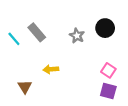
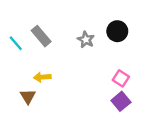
yellow arrow: (51, 69) -> (42, 77), moved
purple square: (108, 91) -> (121, 101), turned 35

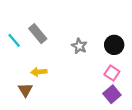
black circle: (117, 31) -> (114, 45), moved
gray star: (86, 40) -> (79, 46), moved

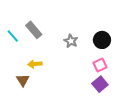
pink square: (112, 73) -> (100, 65), turned 32

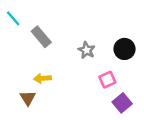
cyan line: (13, 36) -> (13, 18), moved
pink square: (100, 65) -> (107, 80), moved

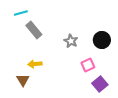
cyan line: (13, 18) -> (21, 13), moved, turned -64

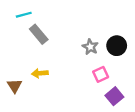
gray star: (71, 41) -> (90, 47), moved
brown triangle: (23, 80) -> (15, 86), moved

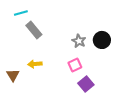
pink square: (101, 74) -> (75, 65), moved
purple square: (114, 96) -> (86, 84), moved

